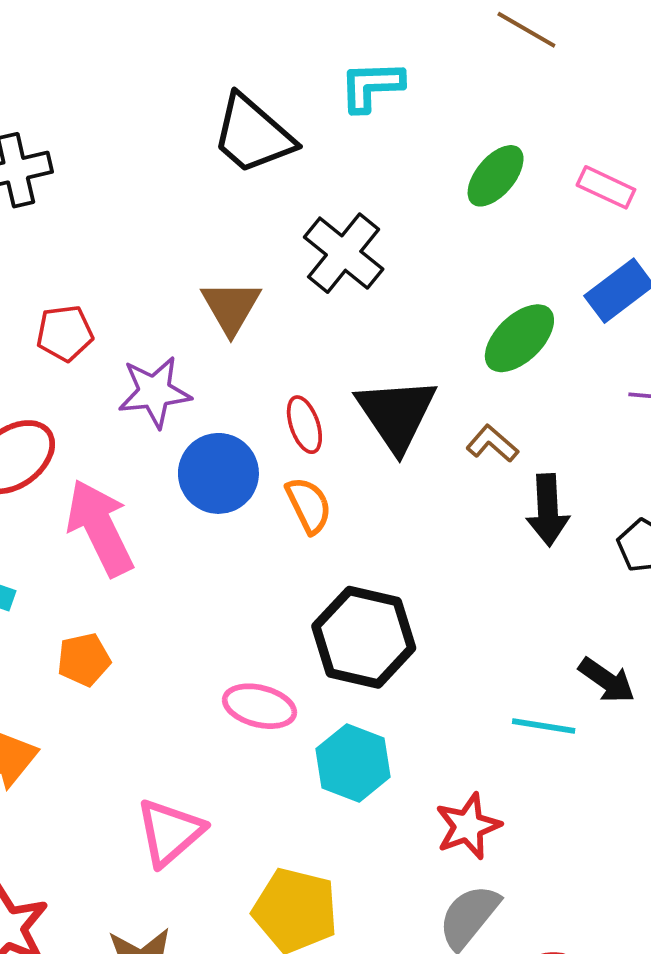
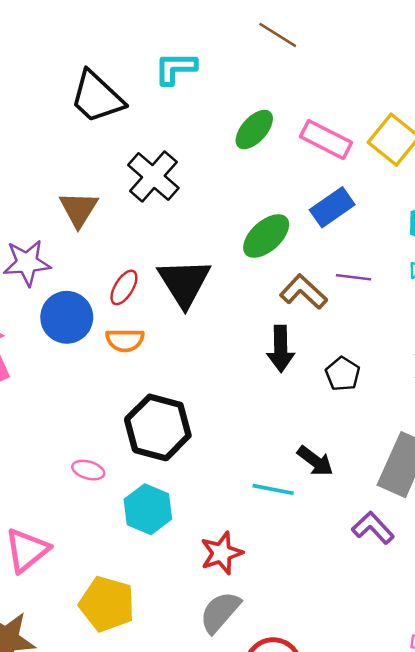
pink rectangle: (606, 187) -> (326, 140), size x1.4
red ellipse: (304, 425) -> (124, 287), turned 48
brown L-shape: (492, 444) -> (304, 292), moved, size x1.4
orange semicircle: (309, 505) -> (125, 340), turned 114
pink ellipse: (260, 706) -> (88, 470), size x0.7

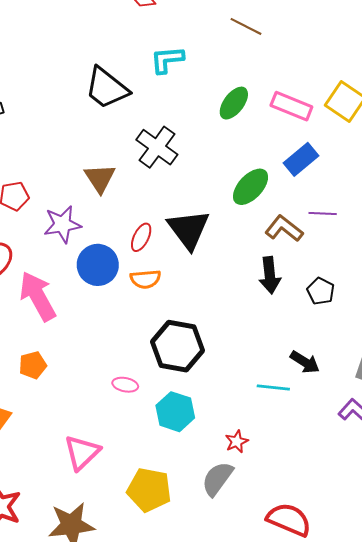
red star: (221, 553) -> (237, 442), size x0.7
gray semicircle: (220, 612) -> (217, 479), moved

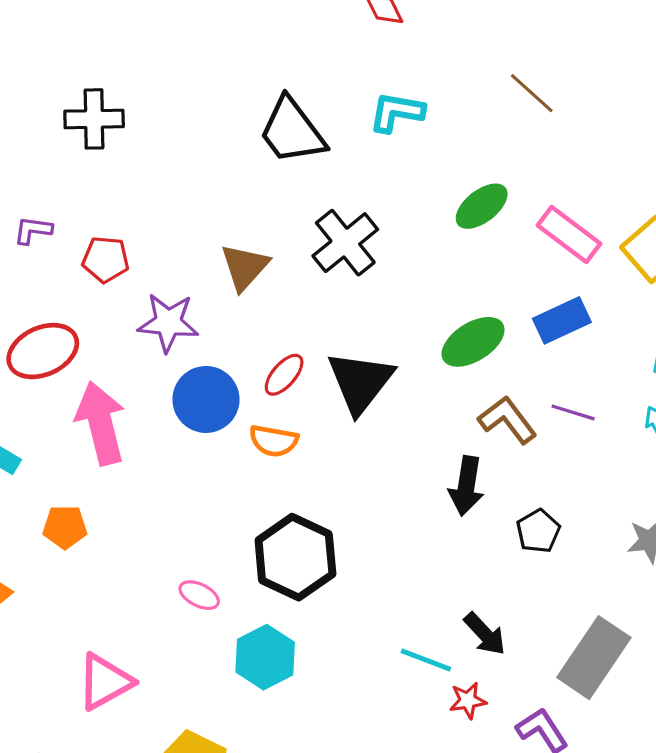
red star: (237, 442) -> (468, 701), moved

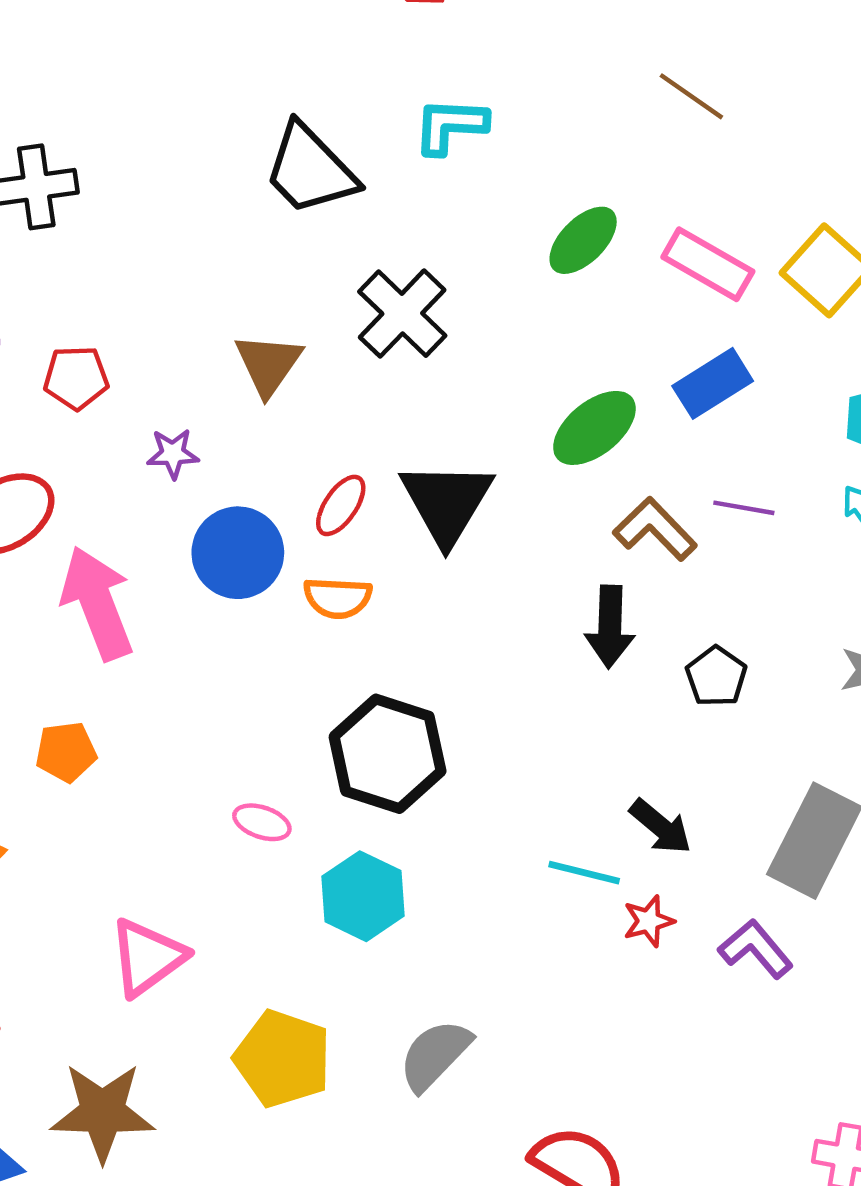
brown line: (532, 93) -> (691, 96), moved
purple star: (168, 323) -> (173, 454), size x0.6

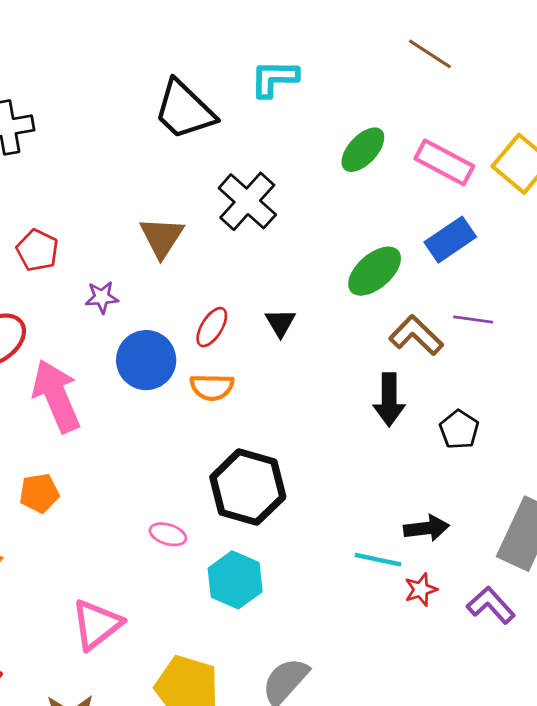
red pentagon: (76, 378) -> (37, 250), turned 30
black triangle: (447, 502) -> (280, 323), size x0.5
black arrow: (661, 827) -> (426, 528), turned -45

